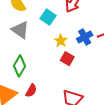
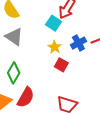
cyan square: (48, 17) -> (54, 23), moved
red semicircle: (31, 91) -> (26, 97), size x1.5

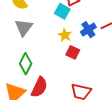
gray triangle: (14, 37) -> (24, 28), turned 36

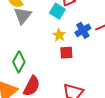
gray triangle: (24, 28) -> (23, 16), moved
red square: (73, 52) -> (66, 53), turned -32

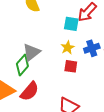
cyan square: (57, 11) -> (71, 24), turned -35
gray triangle: (23, 16) -> (31, 52), moved

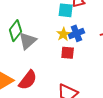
blue cross: (92, 48) -> (76, 33), moved
green diamond: (22, 65) -> (15, 31), moved

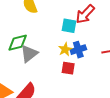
green diamond: (15, 31) -> (18, 43), turned 35

